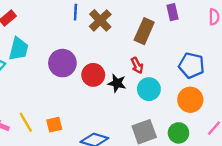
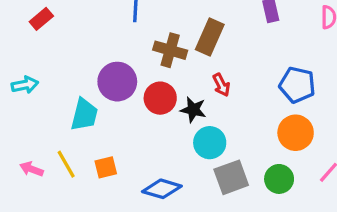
brown cross: (100, 20) -> (170, 50), moved, turned -30
brown rectangle: (144, 31) -> (210, 37), moved
cyan trapezoid: (19, 49) -> (84, 115), moved
cyan circle: (149, 89) -> (210, 143), moved

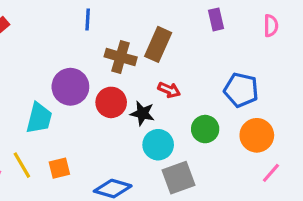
red arrow: (221, 85) -> (169, 90), turned -40
orange circle: (296, 133) -> (257, 135), moved
green circle: (279, 179) -> (205, 129), moved

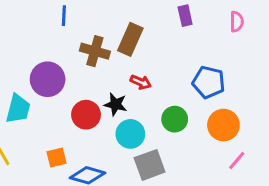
red circle: (111, 102) -> (86, 115), moved
orange square: (59, 168) -> (56, 158), moved

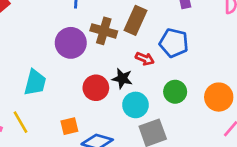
purple circle: (48, 79) -> (71, 43), moved
blue pentagon: (209, 82) -> (174, 43), moved

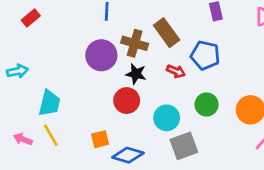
brown rectangle: (135, 20) -> (167, 33), turned -60
black star: (122, 79) -> (136, 74), moved
cyan trapezoid: (35, 82) -> (49, 103), moved

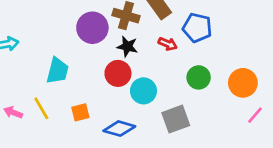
cyan trapezoid: (49, 103) -> (57, 71), moved
cyan circle: (167, 118) -> (143, 91), moved
orange square: (100, 139) -> (80, 112), moved

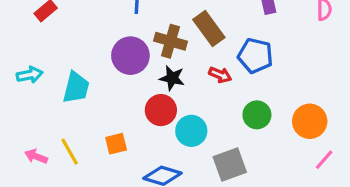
cyan trapezoid: (57, 71) -> (76, 88), moved
orange square: (80, 112) -> (116, 144), moved

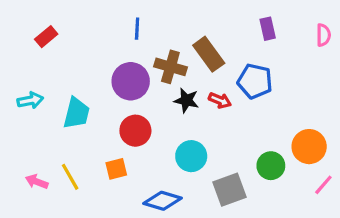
black star: (172, 78) -> (186, 100), moved
red circle: (161, 110) -> (135, 131), moved
green circle: (257, 115) -> (271, 166), moved

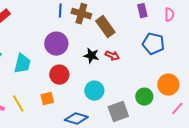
pink semicircle: (323, 35) -> (169, 15), moved
brown cross: (170, 67) -> (81, 14), moved
blue pentagon: (255, 81) -> (153, 44), moved

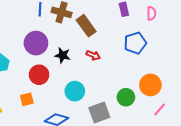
blue pentagon: (153, 44) -> (135, 43), turned -30
black star: (91, 56) -> (63, 55), moved

